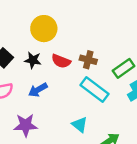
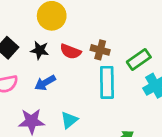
cyan rectangle: (95, 89) -> (107, 82), turned 52
cyan triangle: (80, 125) -> (69, 120), moved, turned 42

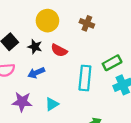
brown cross: (100, 50) -> (87, 23), moved

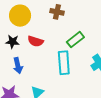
green rectangle: (112, 63) -> (75, 40), moved
blue arrow: (36, 73) -> (18, 66), turned -70

